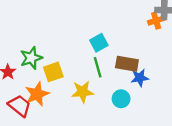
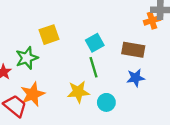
brown rectangle: (127, 64) -> (133, 50), moved
yellow square: (53, 72) -> (49, 35), moved
cyan circle: (121, 99) -> (106, 102), moved

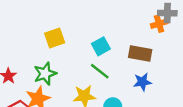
green star: (27, 58) -> (45, 74), moved
green line: (93, 67) -> (100, 71), turned -36

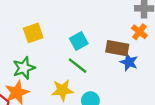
orange cross: (159, 24) -> (139, 32), moved, turned -35
blue star: (142, 82) -> (129, 62), moved, turned 30

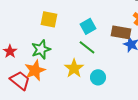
yellow square: (33, 33) -> (49, 19), turned 30
yellow star: (62, 90) -> (74, 68), turned -30

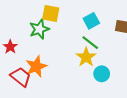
green star: (41, 49) -> (39, 29), moved
yellow star: (74, 68) -> (86, 57), moved

